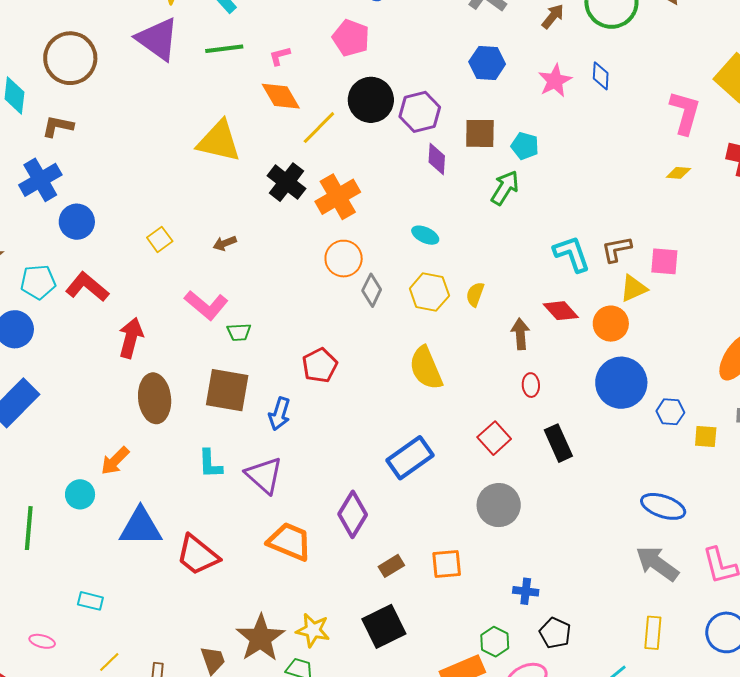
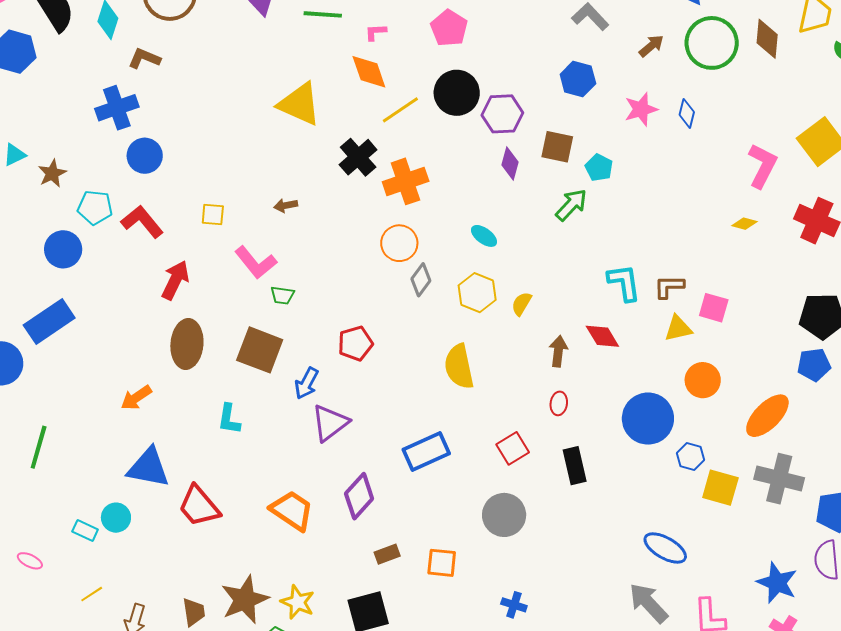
yellow square: (160, 239) -> (213, 214), moved, turned 30
orange circle: (611, 324) -> (703, 380), moved
yellow square: (706, 437) -> (720, 488), size x1.5
purple triangle: (264, 475) -> (330, 423), moved, turned 30
cyan circle: (80, 494) -> (116, 518), moved

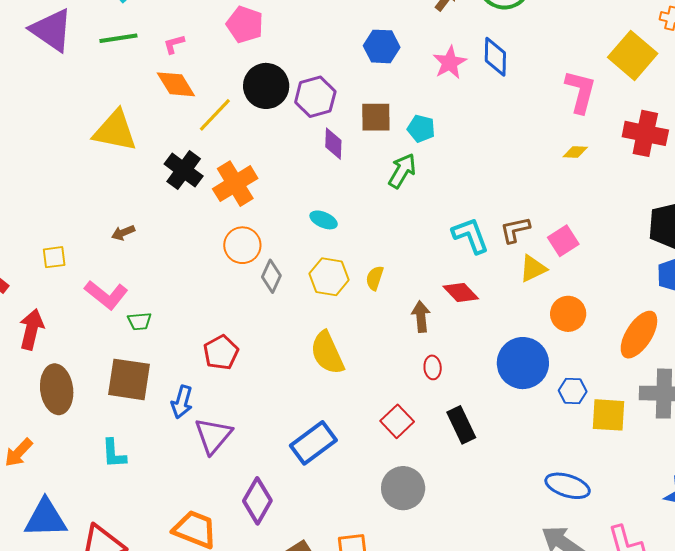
blue diamond: (687, 113) -> (495, 57), size x1.4
pink square: (714, 308) -> (563, 241), turned -36

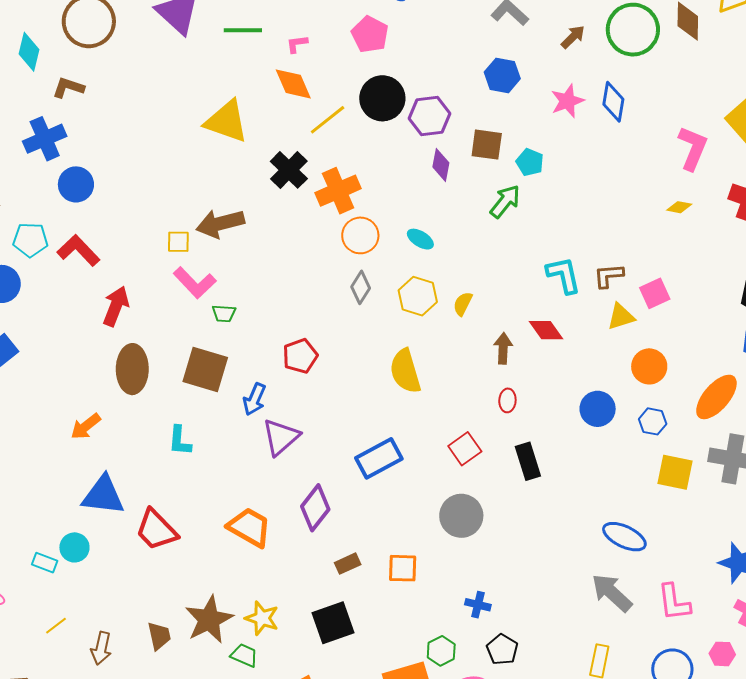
brown arrow: (123, 233) -> (220, 223), size x2.0
orange circle: (242, 245) -> (360, 235), moved
yellow square: (54, 257) -> (178, 242), moved
blue circle: (523, 363) -> (598, 409), size x0.7
blue hexagon: (573, 391) -> (653, 421), moved

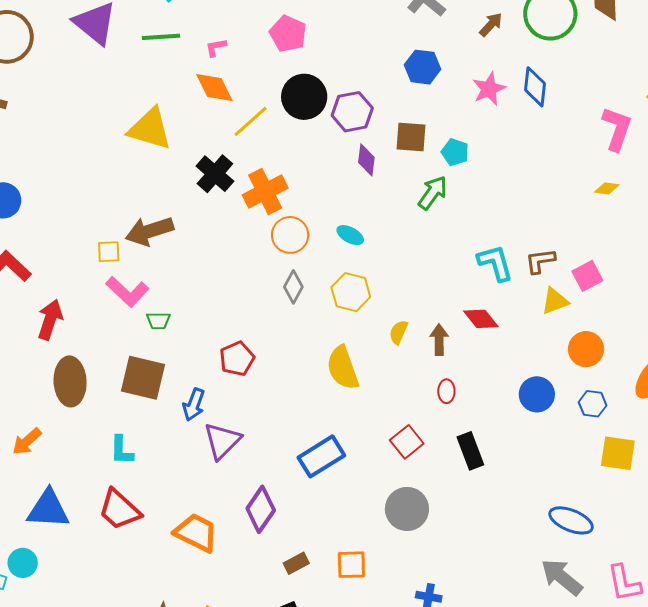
yellow semicircle: (463, 304) -> (399, 332), moved
red trapezoid: (156, 530) -> (119, 510), moved

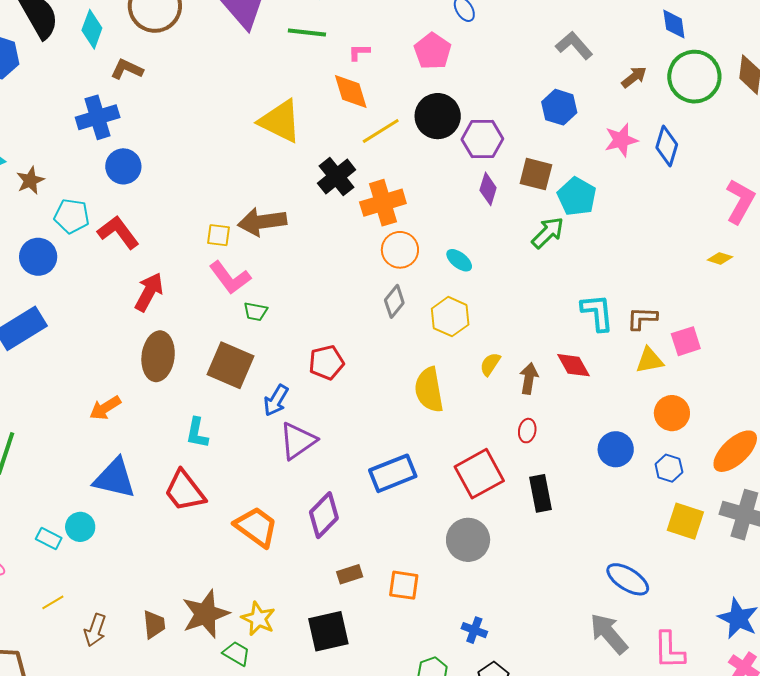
cyan pentagon: (455, 152) -> (577, 197), size x1.4
red square: (407, 442) -> (479, 474), size x1.5

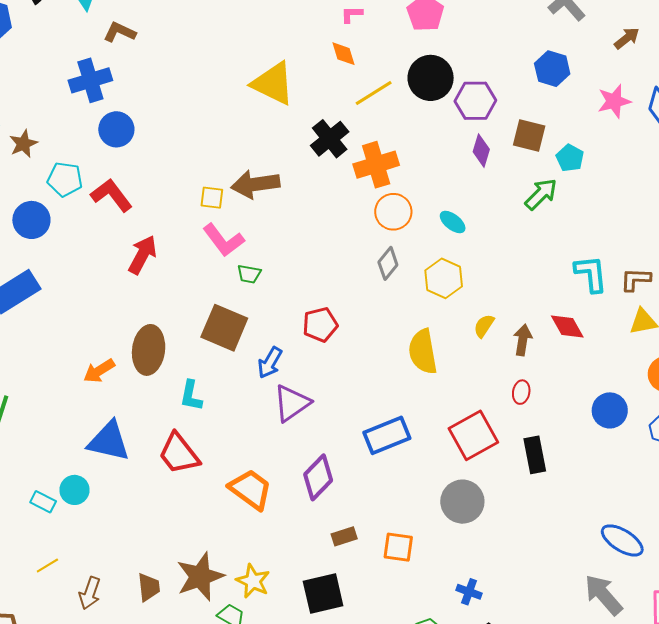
orange diamond: (351, 92) -> (344, 54), size x0.7
cyan pentagon: (577, 197) -> (570, 158), size x0.7
brown ellipse: (158, 356) -> (149, 350), moved

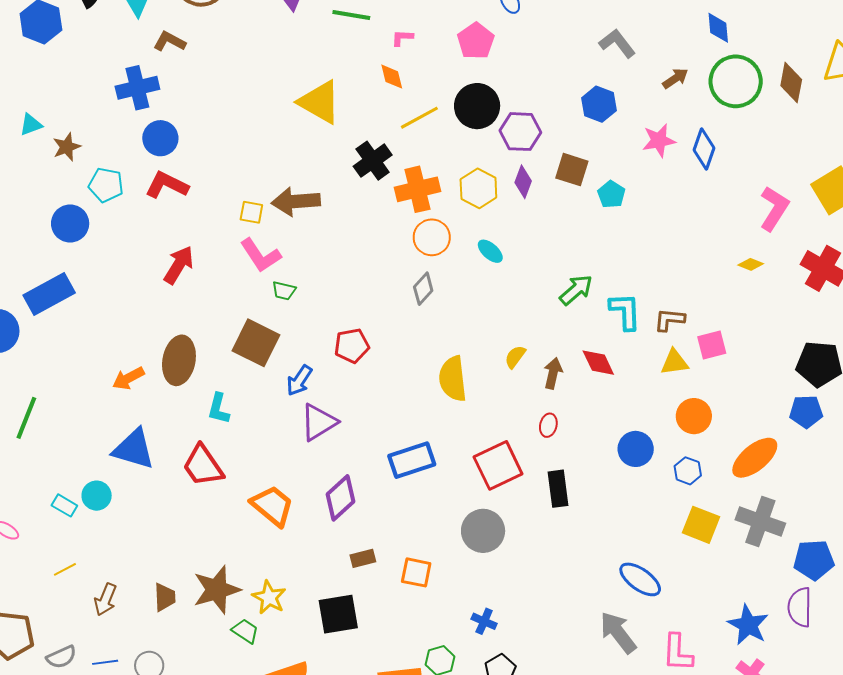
green arrow: (541, 194) -> (576, 290), moved
red L-shape: (112, 195) -> (167, 185), moved, turned -30
yellow hexagon: (444, 278) -> (478, 188), moved

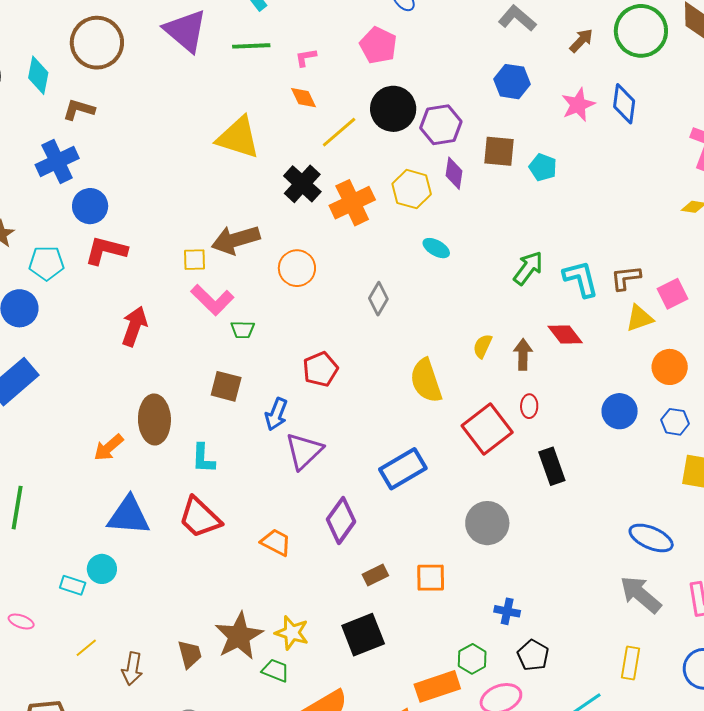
orange circle: (432, 237) -> (297, 268), moved
brown square: (256, 343) -> (226, 386), size x0.7
red square: (498, 465) -> (487, 429), moved
orange trapezoid: (272, 506) -> (276, 542), size x0.7

